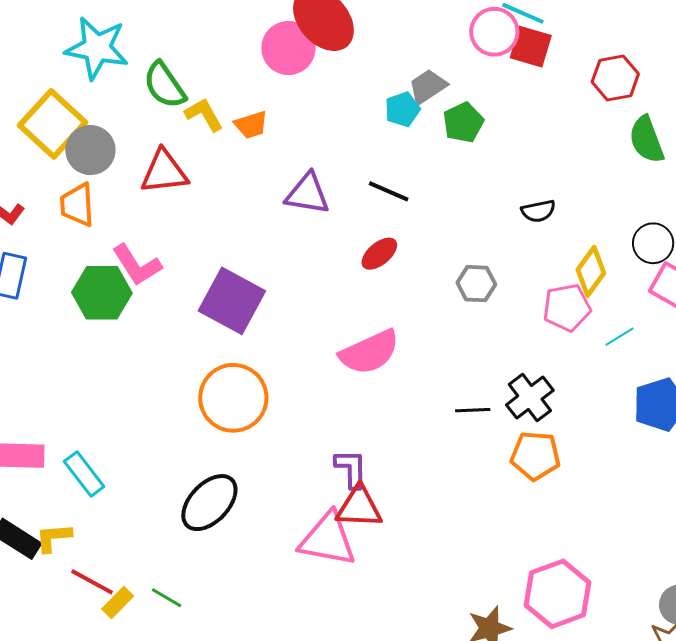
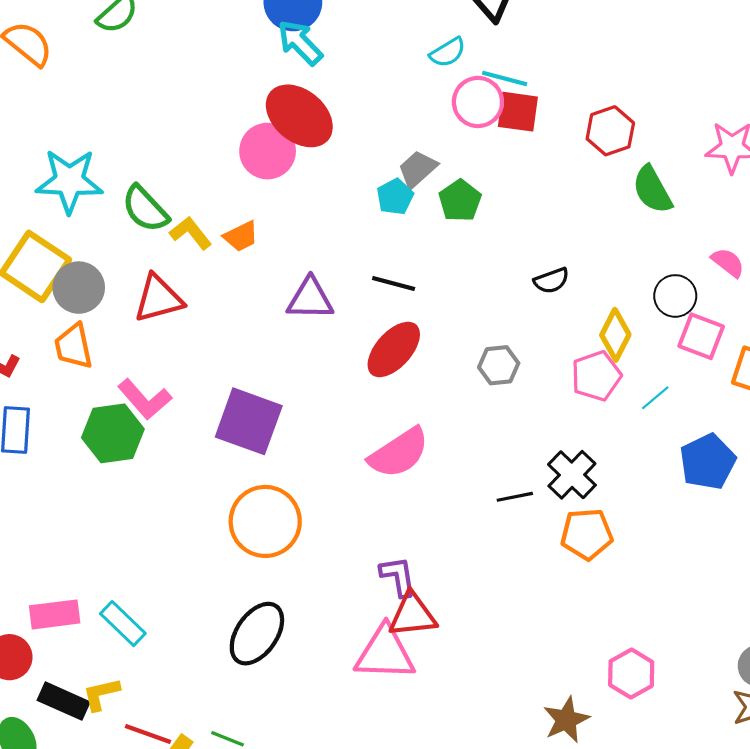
red ellipse: (379, 254) -> (394, 349), size x1.5
pink hexagon: (557, 594) -> (631, 673), size x0.7

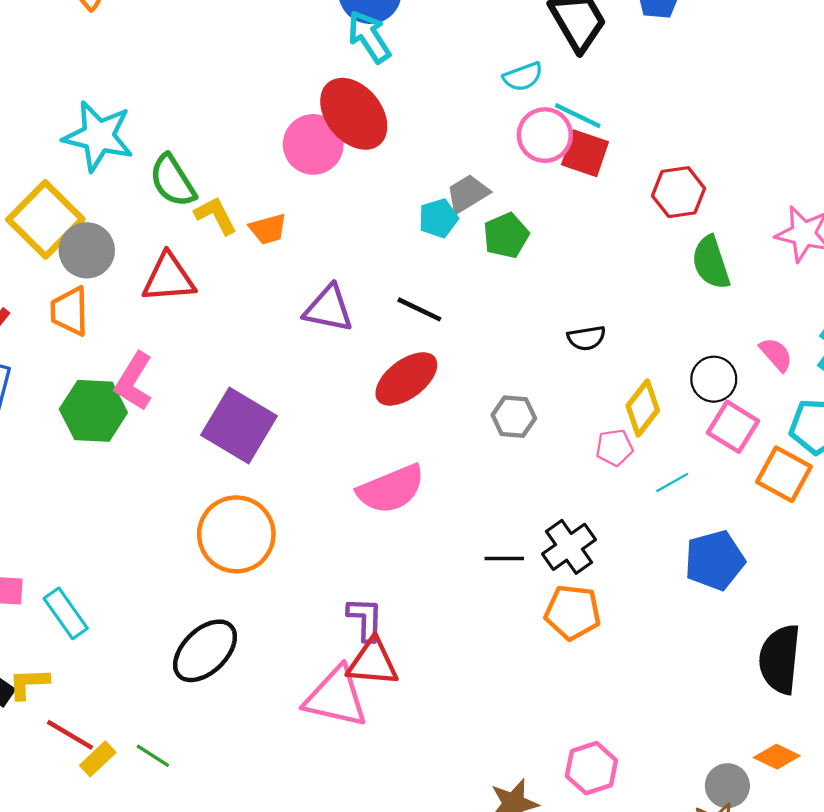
pink pentagon: (596, 376) -> (614, 448), size x0.7
pink L-shape: (145, 399) -> (134, 381), turned 62

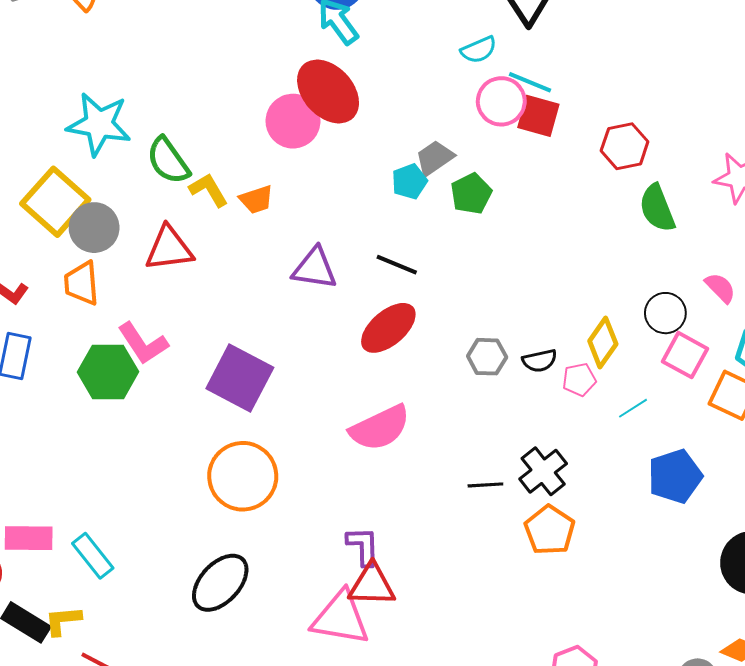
black semicircle: (586, 338) -> (540, 361), moved
pink L-shape: (134, 381) -> (143, 343), turned -62
orange pentagon: (573, 612) -> (550, 530), turned 30

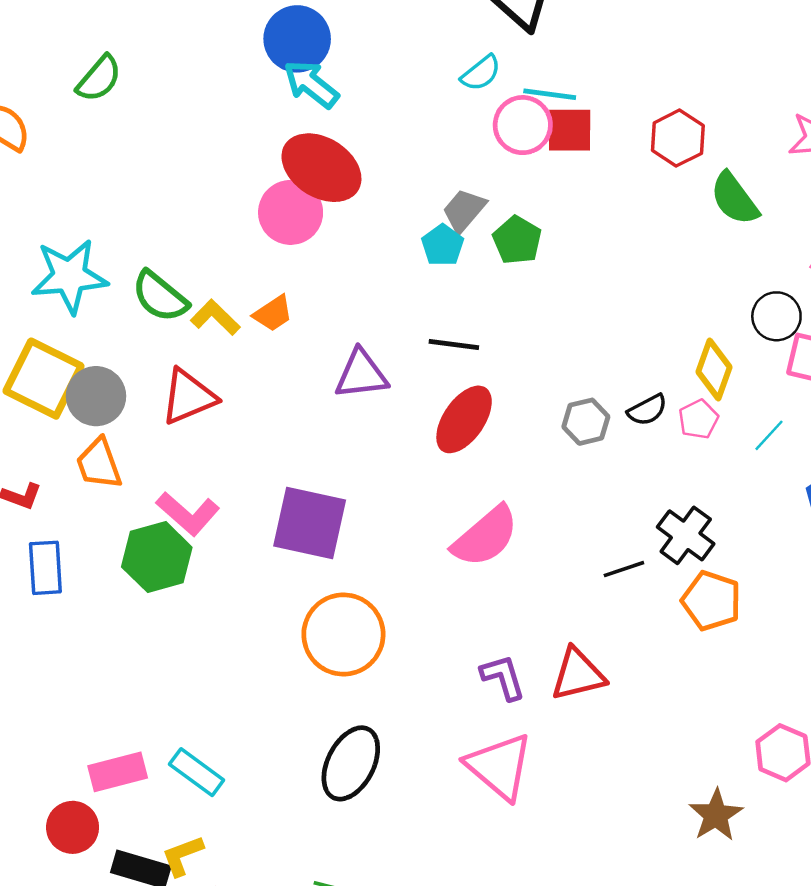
red triangle: (372, 585) -> (578, 674), moved
pink triangle: (341, 618) -> (499, 766), turned 46

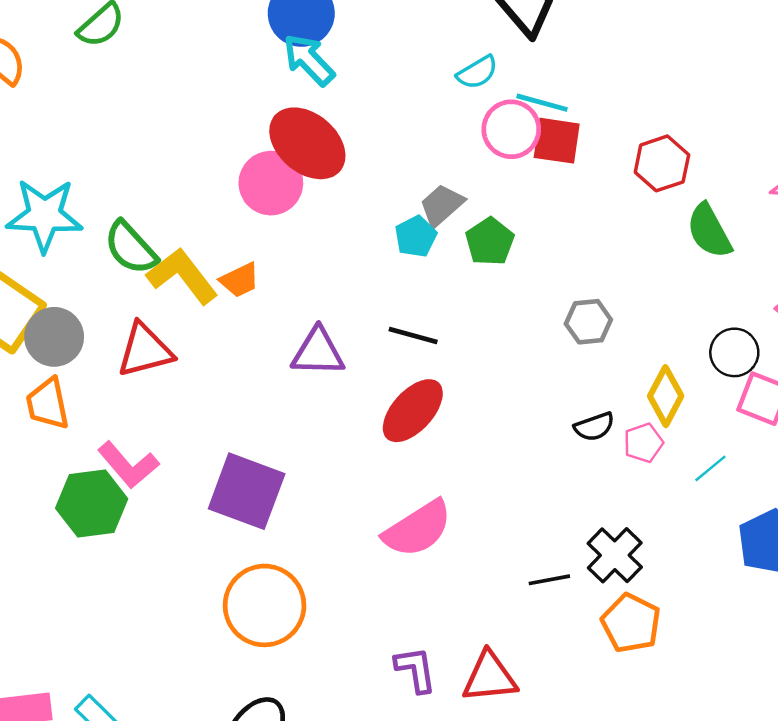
yellow L-shape: (215, 317) -> (182, 276), size x1.5
gray hexagon: (586, 422) -> (588, 322), moved

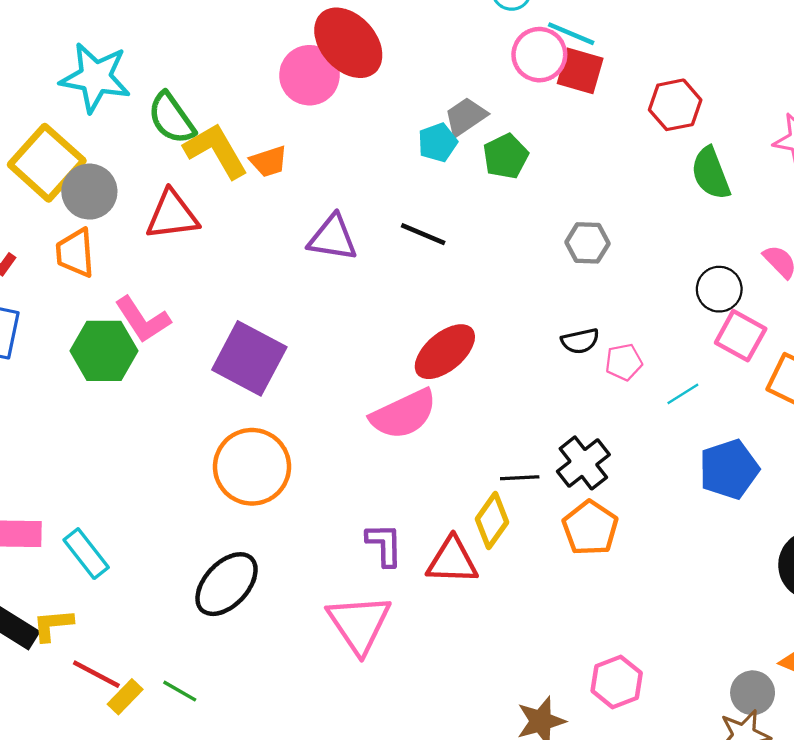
yellow diamond: (666, 396) -> (492, 521), moved
red ellipse: (413, 411) -> (445, 352), moved

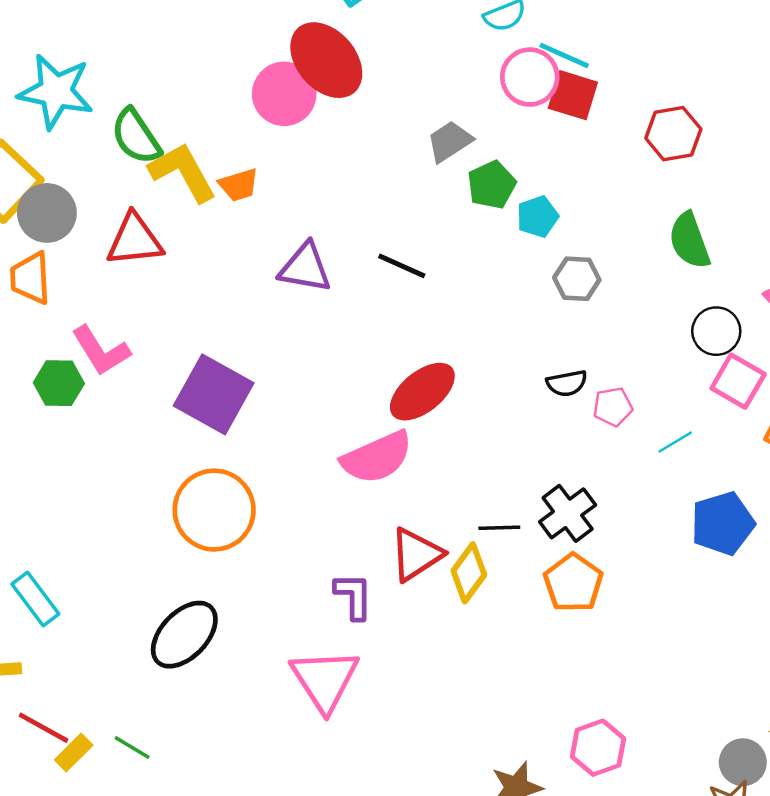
cyan pentagon: (438, 142) -> (538, 217), moved
green semicircle: (711, 173) -> (689, 241), moved
green hexagon: (104, 351) -> (59, 383), size x0.7
red triangle: (452, 561) -> (416, 554), moved, turned -36

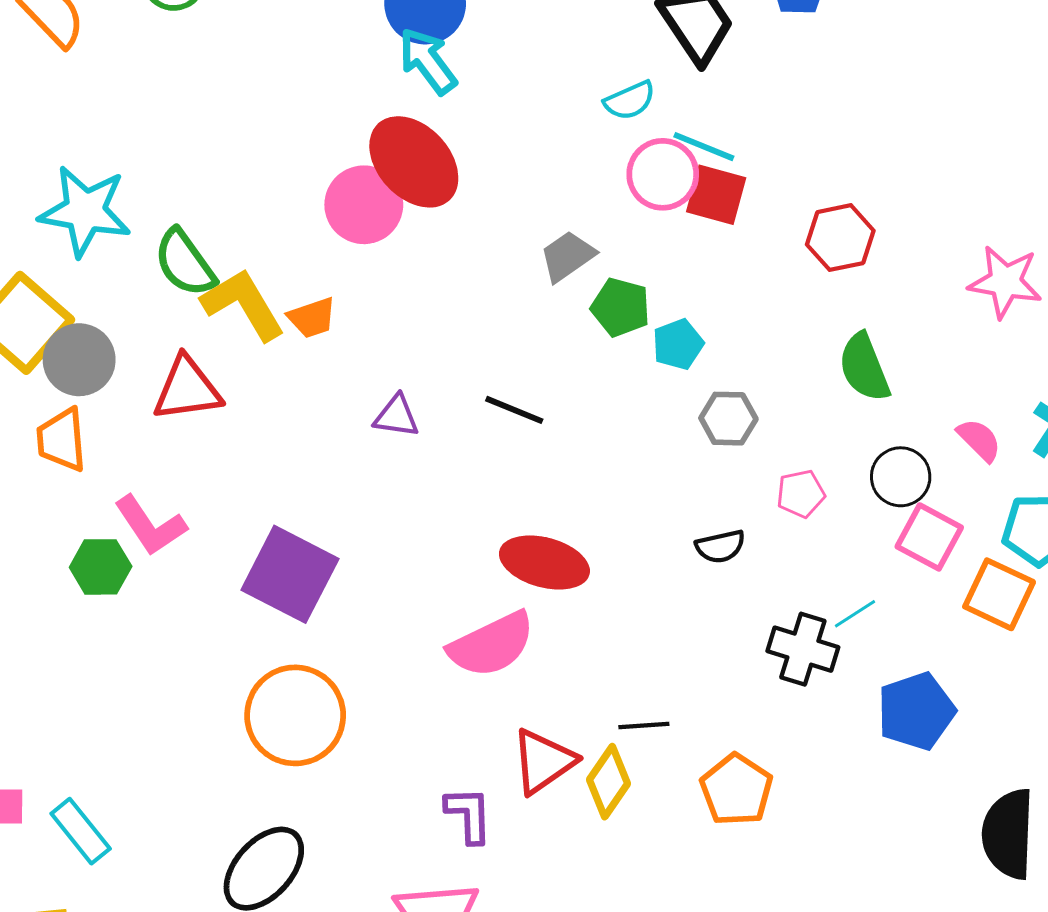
green pentagon: (492, 185) -> (620, 307), turned -30
purple triangle: (305, 268) -> (396, 416), size x0.7
red ellipse: (422, 392) -> (544, 562), turned 56
pink pentagon: (613, 407) -> (801, 494), moved
black cross: (568, 513) -> (803, 649), moved, turned -34

